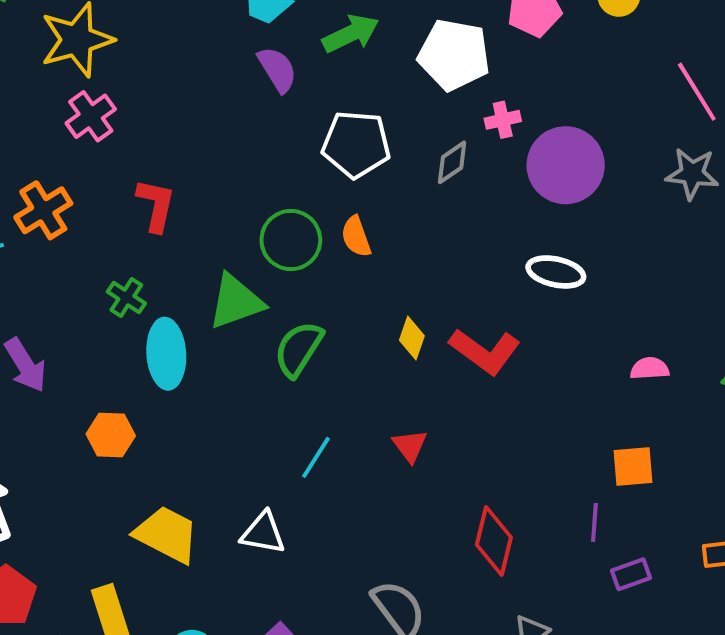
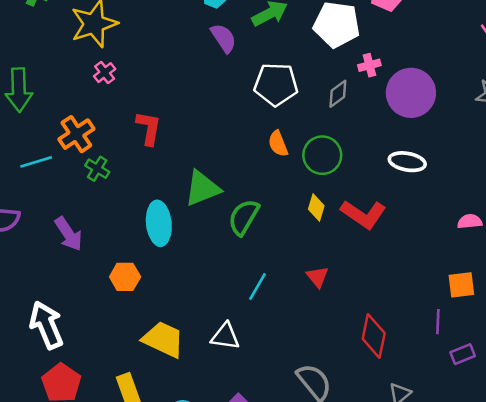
pink cross: (91, 116) -> (105, 73), size x0.7
green circle: (291, 240) -> (322, 155), moved
green cross: (126, 298) -> (97, 169), moved

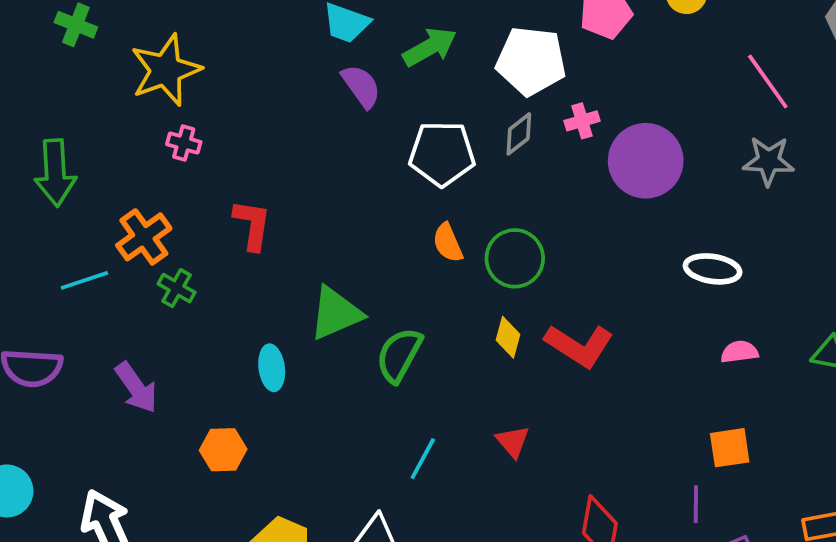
pink cross: (105, 73) -> (184, 143), turned -35
gray diamond: (338, 94) -> (519, 134), moved
white ellipse: (407, 162) -> (713, 269), moved
cyan ellipse: (159, 223) -> (272, 368), size x0.7

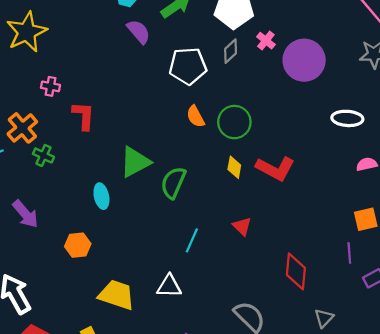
pink cross: (582, 121) -> (266, 41), turned -30
pink cross: (184, 143) -> (50, 86), moved

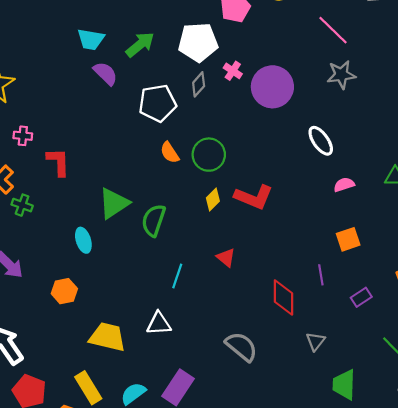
white ellipse: (347, 118) -> (321, 141), turned 56
yellow diamond: (234, 167) -> (213, 200), turned 40
purple line: (349, 253) -> (321, 275), moved

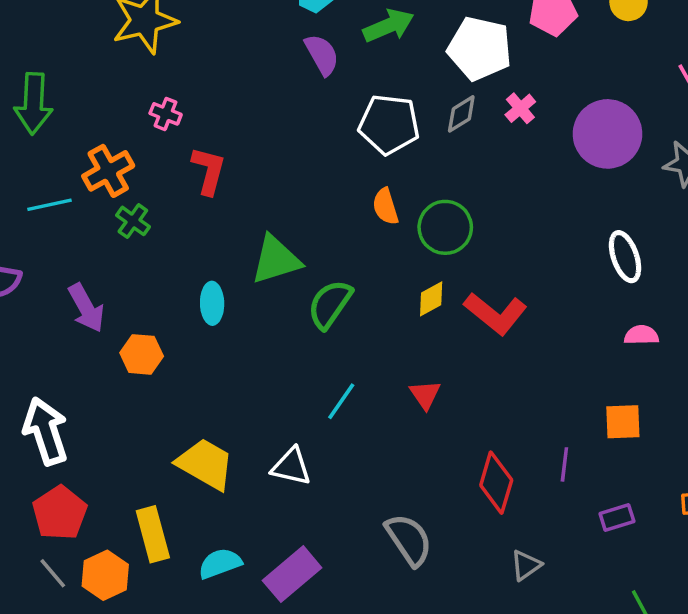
purple circle: (272, 87) -> (607, 134), moved
orange hexagon: (64, 291) -> (142, 354), moved

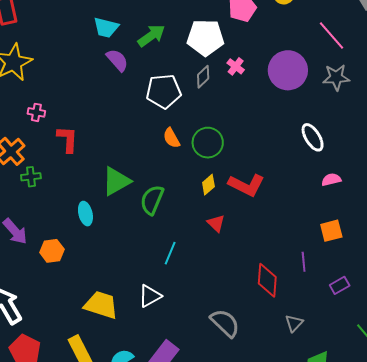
green cross: (133, 221) -> (31, 177), turned -30
red triangle: (425, 395) -> (216, 223), moved
white triangle: (291, 467) -> (150, 296), turned -30

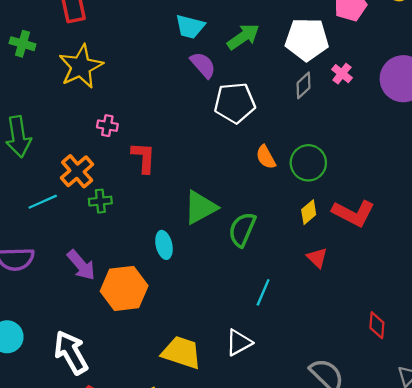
white pentagon: (164, 91) -> (235, 103), moved
orange hexagon: (52, 251) -> (124, 288), size x1.6
red diamond: (267, 280) -> (377, 325), size x0.7

